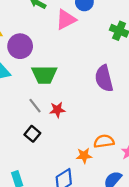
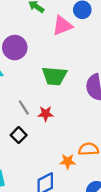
green trapezoid: (44, 75) -> (54, 76), moved

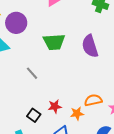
red star: (46, 114) -> (55, 106), moved
black square: (19, 135) -> (34, 115), moved

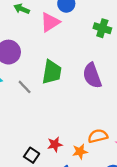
green trapezoid: (54, 42) -> (52, 72), turned -75
gray line: (32, 73) -> (25, 87), moved

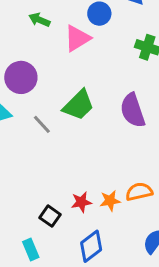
green trapezoid: (52, 72) -> (78, 105), turned 35
orange star: (80, 152) -> (110, 201), moved

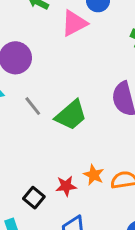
green trapezoid: (78, 105) -> (71, 115), moved
orange star: (110, 201) -> (94, 175), moved, turned 30

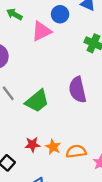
red star: (66, 186) -> (32, 144), moved

